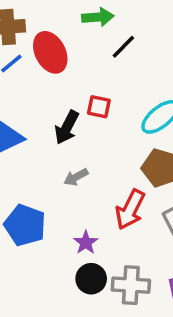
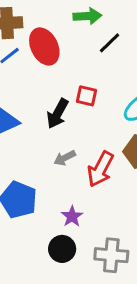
red arrow: (130, 209) -> (100, 169), moved
black circle: (91, 279) -> (62, 249), moved

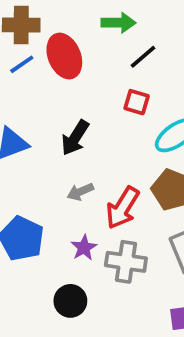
red square: (87, 96) -> (137, 102), moved
purple star: (72, 216) -> (84, 248), moved
gray cross: (111, 255) -> (126, 262), moved

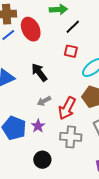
black arrow: (75, 138) -> (39, 72), turned 114
purple star: (84, 248) -> (38, 126), moved

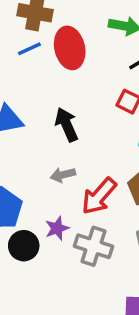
purple star: (38, 126) -> (57, 228), moved
black circle: (42, 160) -> (24, 246), moved

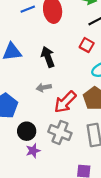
purple star: (57, 228) -> (33, 151), moved
black circle: (24, 246) -> (27, 131), moved

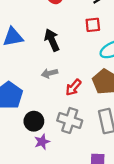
red square: (87, 45) -> (93, 25), turned -32
red arrow: (65, 102) -> (73, 87), size x0.7

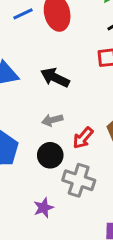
black arrow: (52, 40) -> (55, 78), turned -40
black circle: (34, 121) -> (50, 155), moved

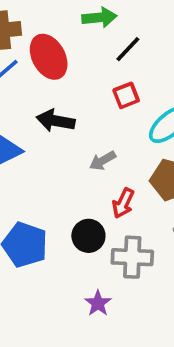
black arrow: (55, 78) -> (56, 121), moved
gray arrow: (52, 120) -> (103, 161), moved

